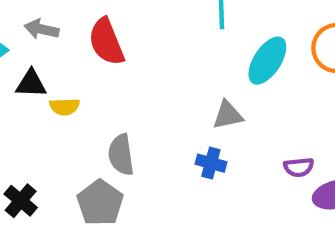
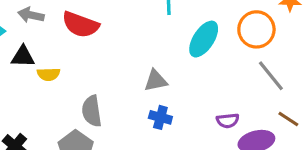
red semicircle: (106, 42) -> (80, 25), turned -48
gray triangle: (228, 115) -> (156, 81), moved

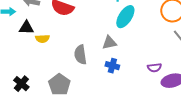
cyan ellipse: (204, 39) -> (125, 17), moved
gray semicircle: (92, 111) -> (80, 55), moved

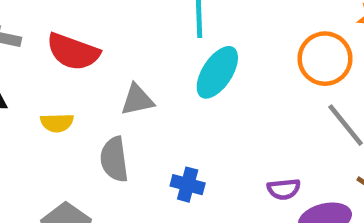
yellow semicircle: (42, 39) -> (57, 123), moved
gray triangle: (109, 43) -> (137, 100), moved

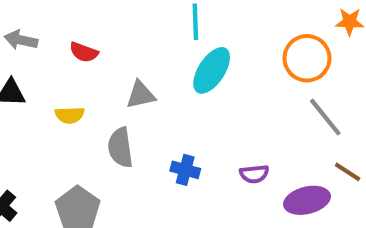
red semicircle: (73, 52) -> (84, 52), size x0.6
purple semicircle: (284, 189) -> (254, 174), moved

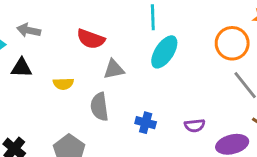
red semicircle: (84, 52) -> (91, 39), moved, size x1.4

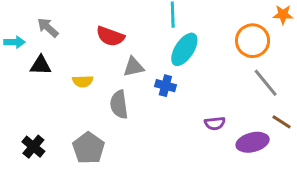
gray arrow: (29, 30) -> (48, 28), turned 30
blue cross: (146, 123) -> (165, 86), moved

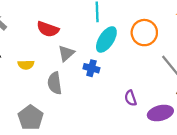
orange circle: (253, 41) -> (144, 33), moved
gray triangle: (134, 67) -> (66, 53), turned -30
purple semicircle: (215, 123) -> (131, 98), turned 77

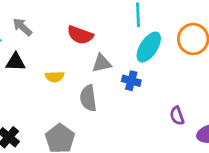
gray triangle: (66, 53) -> (102, 63), turned 30

